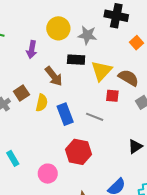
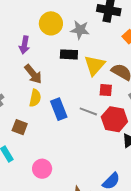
brown arrow: (54, 76) -> (33, 74), moved
brown square: (21, 93) -> (20, 127), moved, turned -35
red hexagon: (78, 152) -> (114, 119), moved

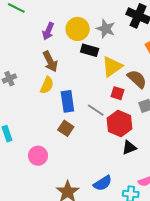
yellow circle: (51, 23) -> (78, 29), moved
brown square: (20, 127) -> (66, 128), moved

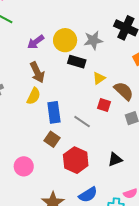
gray star: (106, 29) -> (93, 40), turned -30
purple arrow: (48, 31) -> (36, 42), turned 30
yellow triangle: (112, 67) -> (99, 78), size x0.6
red hexagon: (120, 124) -> (76, 160), moved

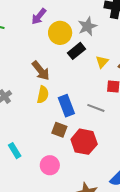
purple arrow: (36, 42) -> (39, 16), moved
black rectangle: (77, 62) -> (76, 51), turned -42
brown square: (52, 139) -> (59, 130), moved
red hexagon: (76, 160) -> (84, 142), moved

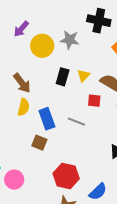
gray star: (87, 26) -> (70, 40), turned 30
black rectangle: (76, 51) -> (63, 77), moved, turned -36
red hexagon: (84, 142) -> (66, 176), moved
pink circle: (50, 165) -> (14, 180), moved

